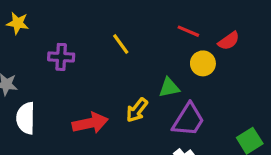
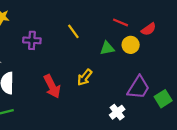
green triangle: (169, 88) -> (107, 48), moved
purple trapezoid: (188, 120) -> (138, 87), moved
red arrow: (90, 123) -> (52, 86), turned 75

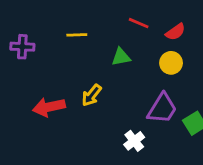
yellow line: (73, 31) -> (77, 35), turned -56
yellow circle: (131, 45) -> (171, 63), moved
red arrow: (52, 86) -> (49, 107), turned 105

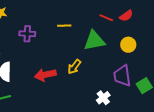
red semicircle: (175, 32) -> (126, 16), moved
green triangle: (121, 57) -> (94, 41), size x1.6
purple trapezoid: (162, 108) -> (122, 76), turned 140

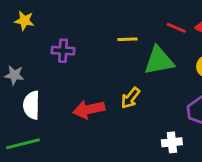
yellow line: (64, 26) -> (127, 39), moved
white cross: (103, 98) -> (172, 142), turned 32

